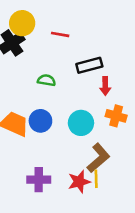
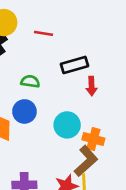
orange cross: (116, 116) -> (93, 139), moved
blue circle: (40, 121) -> (24, 111), moved

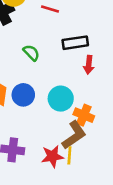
green semicircle: (30, 81) -> (31, 53), turned 30
blue circle: (24, 111) -> (23, 95), moved

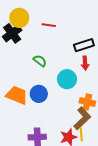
black rectangle: (75, 43) -> (84, 45), moved
cyan circle: (61, 99) -> (67, 79), moved

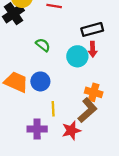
cyan circle: (67, 79) -> (77, 56), moved
yellow line: (81, 134) -> (53, 109), moved

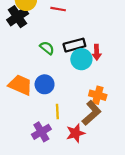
black rectangle: (92, 29) -> (74, 45), moved
purple cross: (37, 129) -> (41, 132), turned -30

